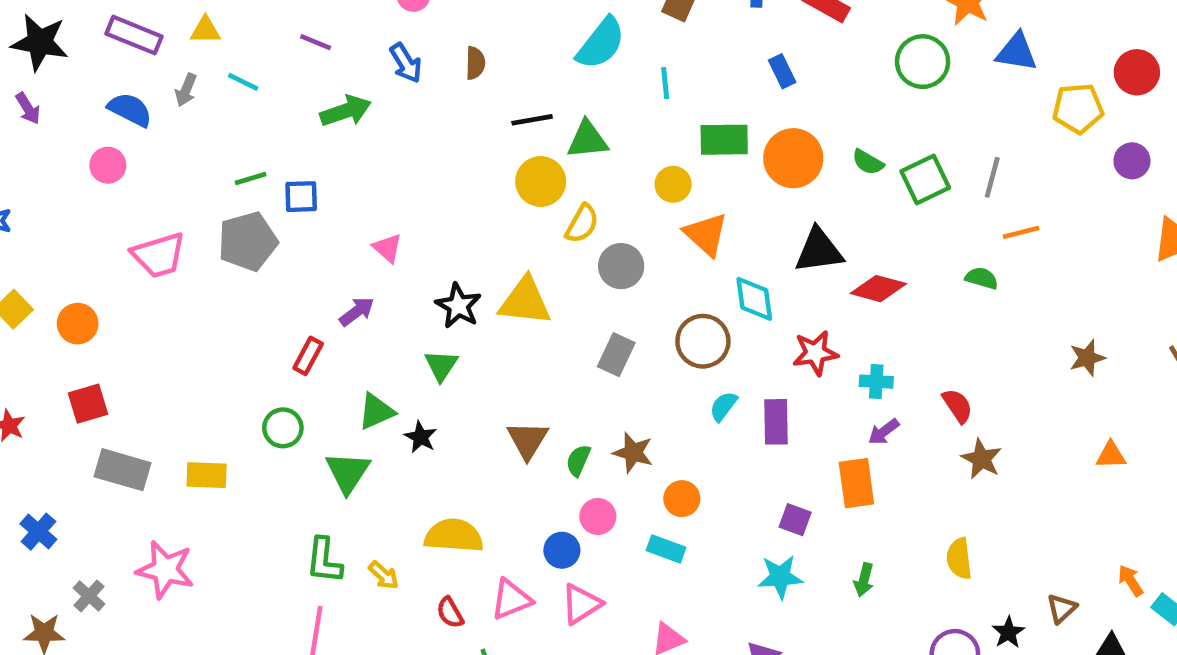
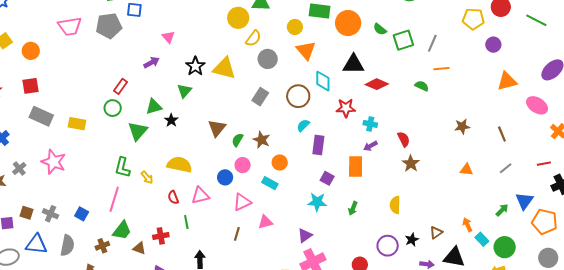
red rectangle: (308, 356) -> (120, 86), moved
purple rectangle: (776, 422) -> (318, 145), moved
pink triangle: (581, 604) -> (242, 202), moved

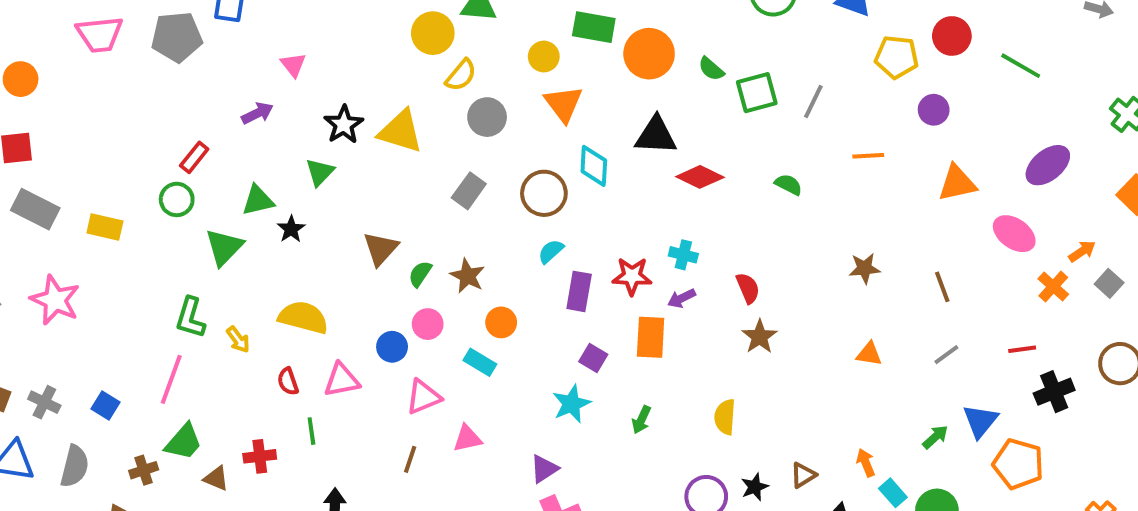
orange line: (441, 69) -> (868, 156), moved
red star: (346, 108) -> (632, 276), moved
cyan star: (317, 202) -> (571, 404), turned -30

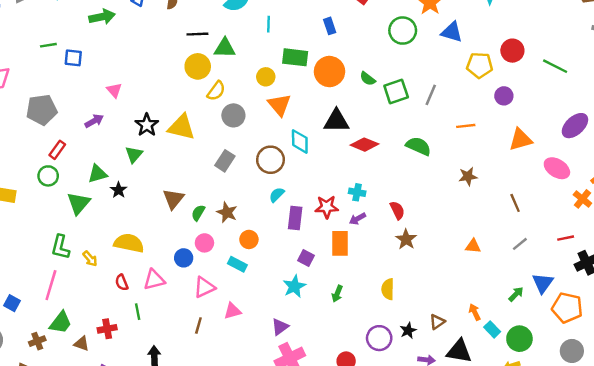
gray pentagon: (177, 37) -> (42, 110), moved
green semicircle: (788, 185) -> (418, 146), size x1.5
brown star: (865, 268) -> (468, 176), moved

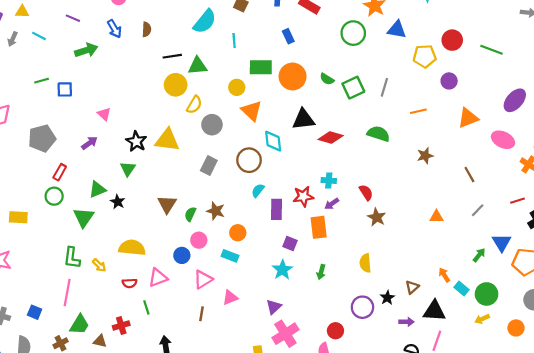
red semicircle: (122, 282) -> (130, 283), turned -64

